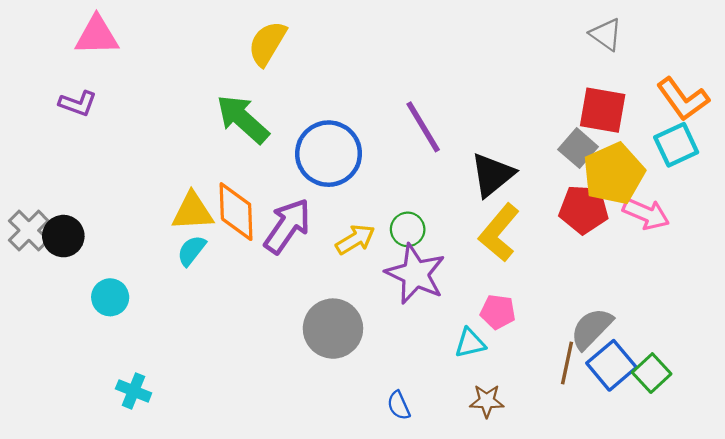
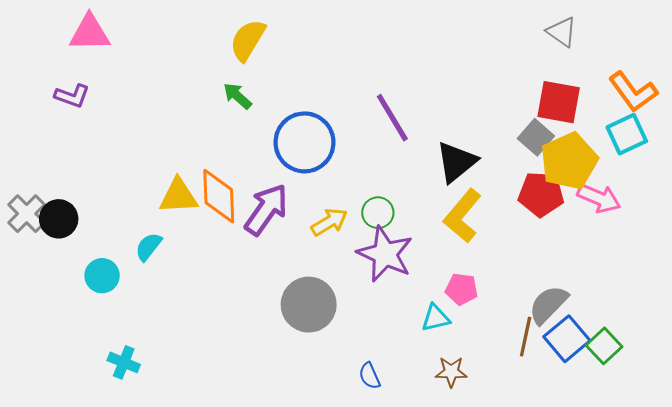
green arrow: (243, 119) -> (237, 96), moved, size x0.6
cyan semicircle: (191, 251) -> (149, 247), moved

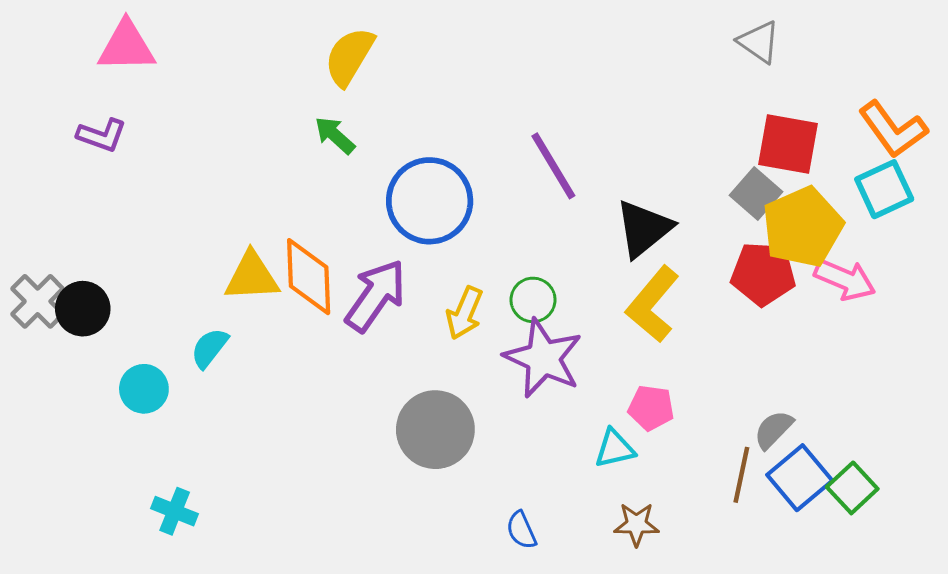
gray triangle: (562, 32) -> (759, 42), moved
yellow arrow: (329, 222) -> (465, 313), turned 144
gray semicircle: (548, 305) -> (773, 430), size x0.7

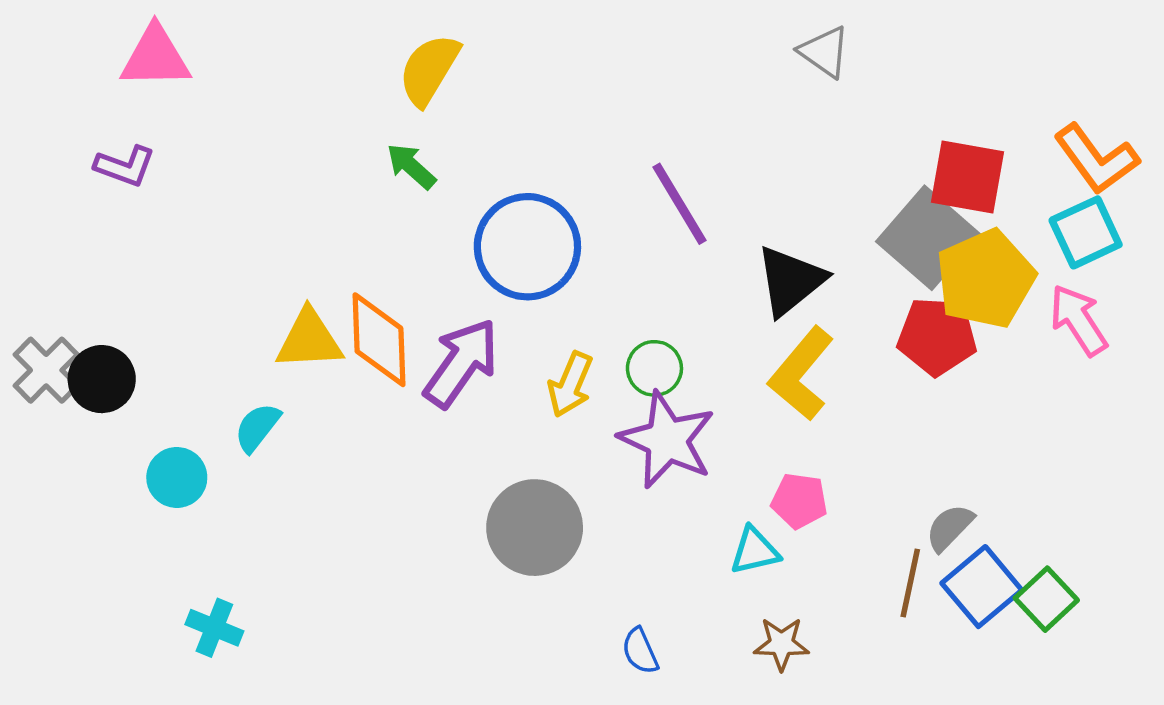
gray triangle: (759, 42) -> (824, 52), moved
gray square: (756, 194) -> (928, 238), size x1.6
pink arrow: (845, 280) -> (1078, 320), moved, turned -146

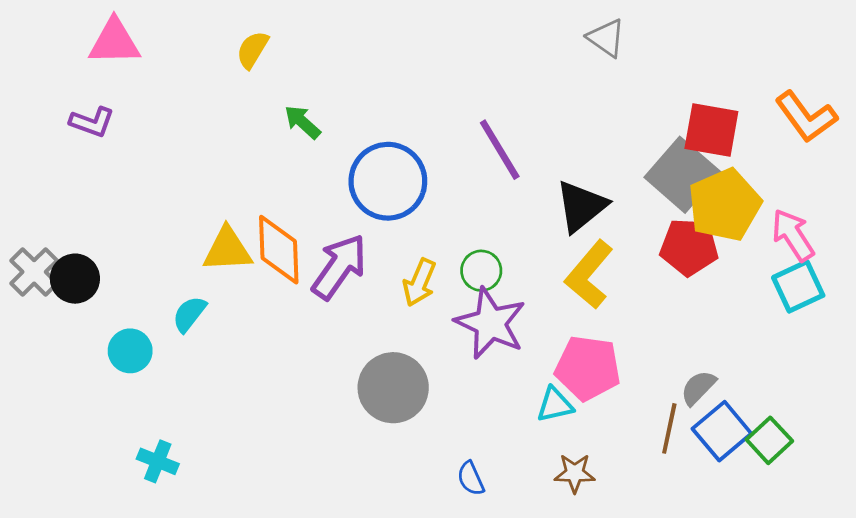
yellow semicircle: (429, 70) -> (252, 50), moved, size x0.7
cyan square: (1086, 232) -> (798, 286), moved
pink pentagon: (799, 501) -> (588, 368), size x1.6

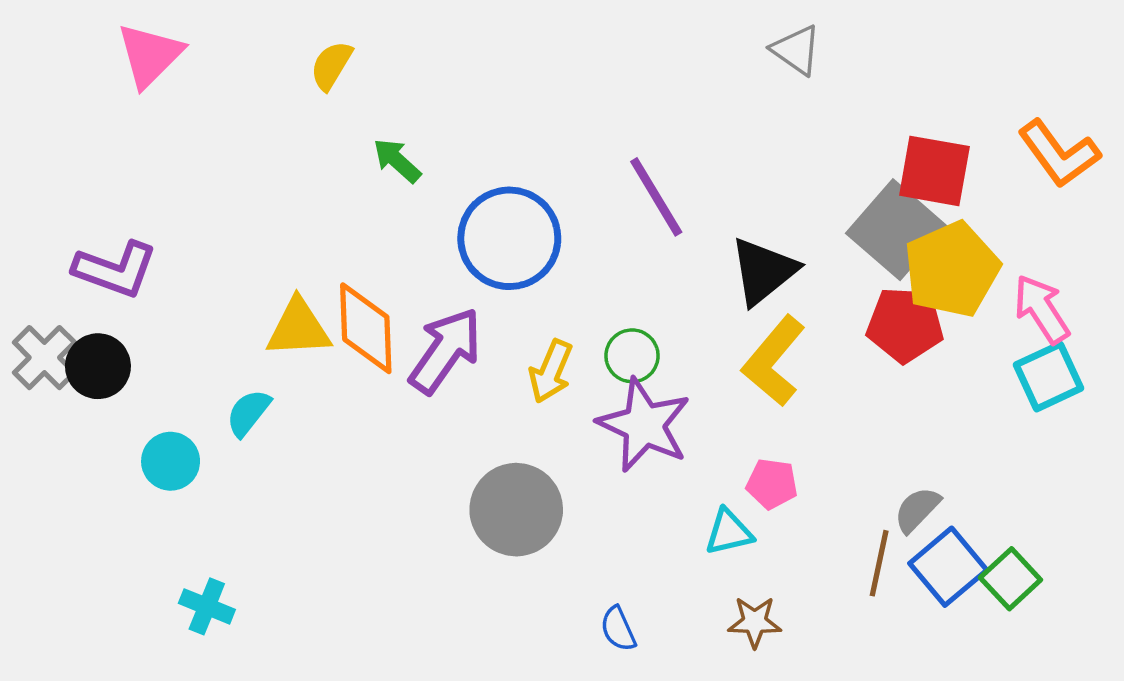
pink triangle: (114, 42) -> (150, 55), turned -44
purple L-shape: (92, 122) -> (115, 269), moved, size x1.4
pink pentagon: (588, 368) -> (772, 484), size x0.6

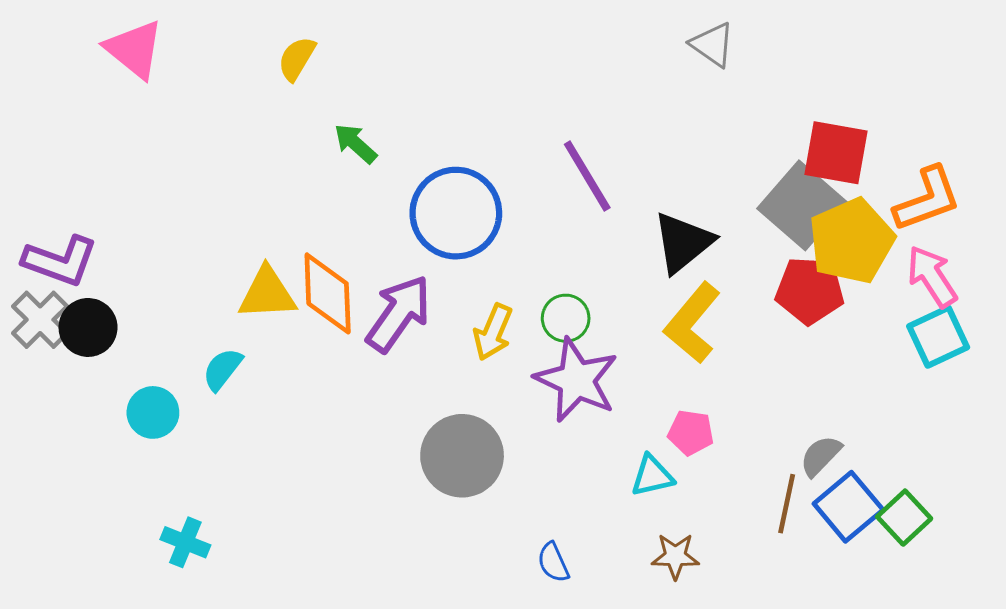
pink triangle: (150, 55) -> (134, 49), turned -36
orange L-shape: (1059, 154) -> (927, 199), moved, turned -74
purple L-shape: (115, 269) -> (60, 261), moved

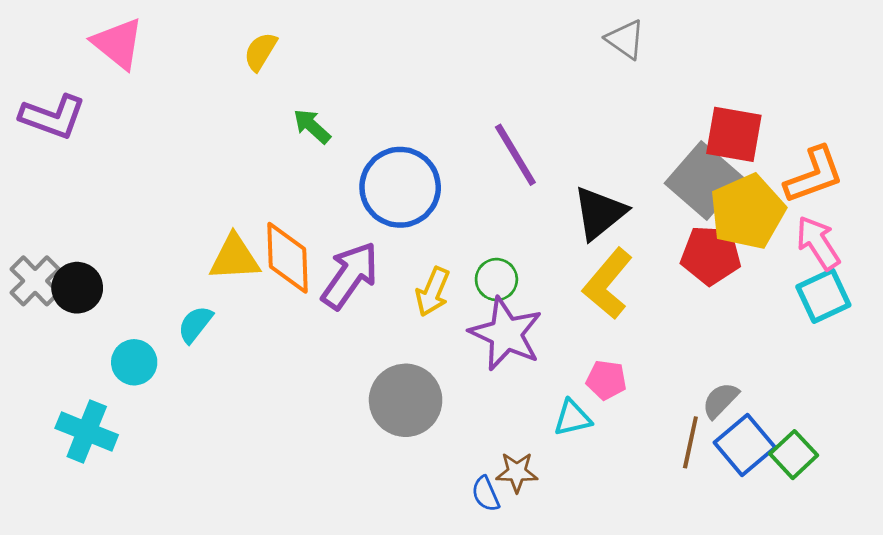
purple L-shape: (60, 261) -> (53, 117), moved
cyan cross: (185, 542) -> (87, 431), moved, size x1.4
brown star: (675, 556) -> (517, 472), moved

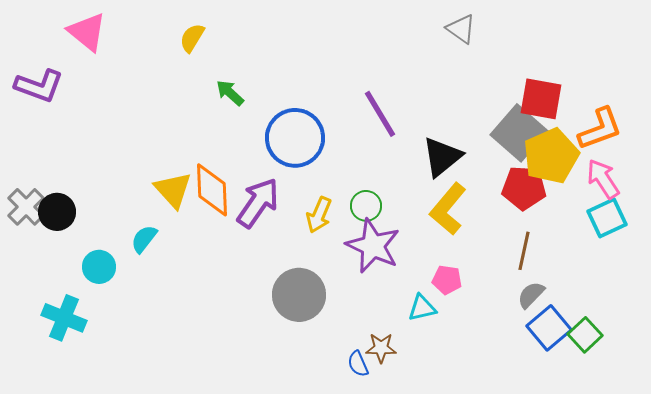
yellow triangle: (235, 258) -> (173, 190), turned 51
brown line: (690, 442) -> (524, 251), moved

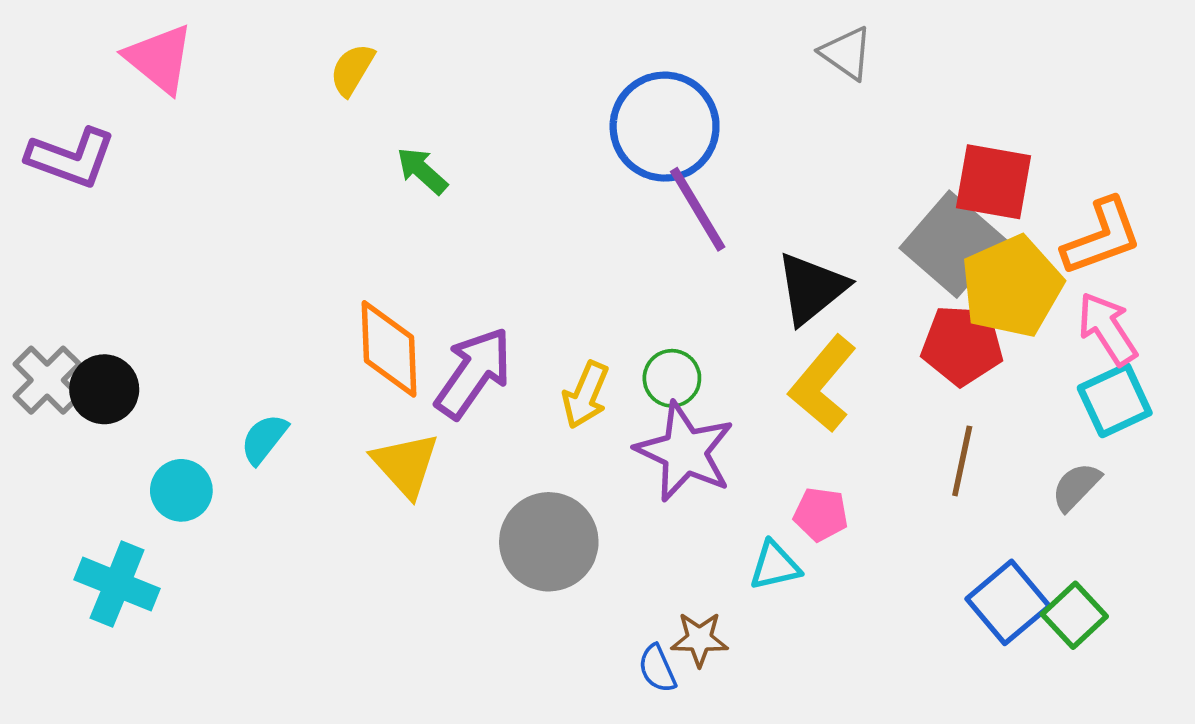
blue circle: (295, 138) -> (665, 127), moved
yellow triangle: (173, 190) -> (406, 465), moved
gray semicircle: (531, 295) -> (1076, 487), moved

